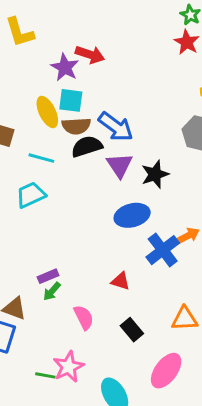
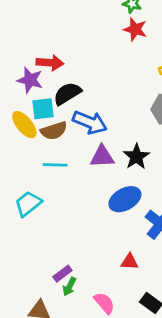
black semicircle: (87, 146) -> (67, 94), moved
cyan line: (41, 158) -> (55, 165), moved
purple triangle: (120, 165) -> (102, 157), turned -45

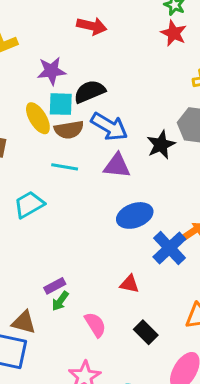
red arrow: (50, 63) -> (92, 26), moved
purple star: (30, 80) -> (51, 71), turned -30
black star: (136, 157) -> (161, 145), moved

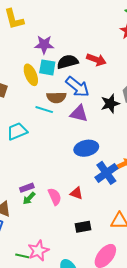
red arrow: (92, 26) -> (96, 60), moved
brown semicircle: (69, 130) -> (56, 97), moved
pink semicircle: (95, 325) -> (55, 197), moved
black rectangle: (146, 332) -> (83, 227), turned -63

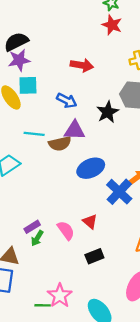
black semicircle: (68, 62) -> (16, 42), moved
blue arrow: (77, 87) -> (67, 100), size x0.7
brown semicircle: (56, 97) -> (60, 144), moved
red triangle: (77, 193) -> (90, 222), turned 32
black rectangle: (83, 227) -> (94, 256), moved

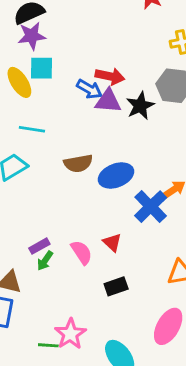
red arrow: (82, 65) -> (110, 76), moved
purple triangle: (75, 130) -> (108, 101), moved
cyan line: (34, 134) -> (32, 129), moved
brown semicircle: (60, 144) -> (78, 163), moved

